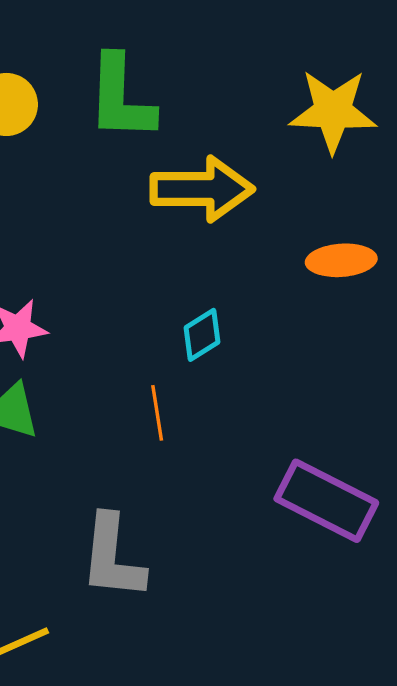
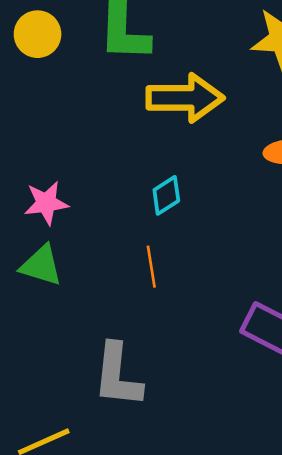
cyan diamond: (202, 335) -> (166, 195), moved

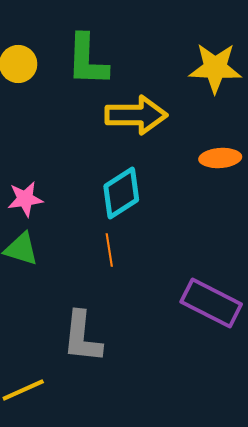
cyan diamond: (166, 195) -> (121, 193), size x1.6

